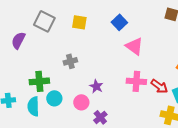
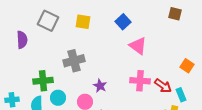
purple semicircle: (18, 40) -> (22, 40), turned 150
gray cross: (70, 61) -> (74, 61), size x1.5

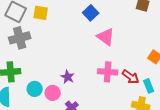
yellow square: (83, 22) -> (41, 13), moved
gray cross: (74, 61) -> (20, 38), moved
cyan circle: (58, 98) -> (35, 89), moved

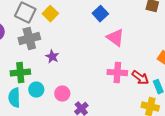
yellow square: (41, 13) -> (50, 14), turned 35
purple star: (68, 77) -> (52, 57), moved
cyan circle: (35, 89) -> (36, 90), moved

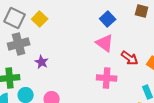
blue square: (100, 14) -> (108, 19), moved
red arrow: (140, 78) -> (130, 58), moved

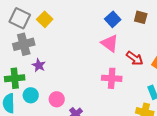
brown square: (142, 11) -> (141, 17), moved
purple star: (42, 62) -> (39, 65), moved

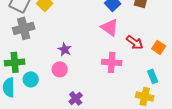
purple star: (39, 65) -> (65, 49), moved
pink circle: (57, 99) -> (60, 69), moved

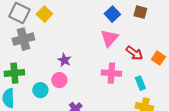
pink triangle: (110, 27) -> (109, 38), turned 36
cyan rectangle: (153, 76) -> (140, 83), moved
cyan circle: (31, 79) -> (40, 90), moved

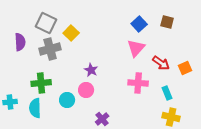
yellow square: (44, 14) -> (71, 33), moved
orange square: (158, 58) -> (185, 68), turned 32

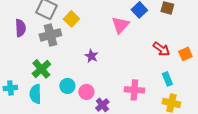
pink triangle: (136, 48) -> (120, 25), moved
green cross: (41, 83) -> (41, 69), turned -36
pink cross: (138, 83) -> (134, 90), moved
pink circle: (86, 90) -> (86, 92), moved

